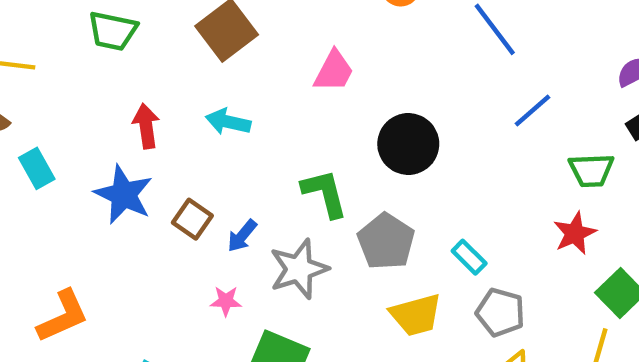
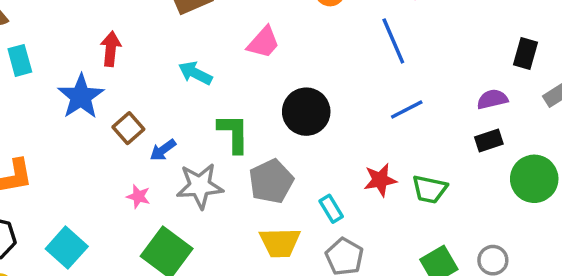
cyan arrow: (228, 122) -> (195, 73), moved
green trapezoid: (591, 170) -> (430, 189), moved
red star: (575, 233) -> (380, 180), moved

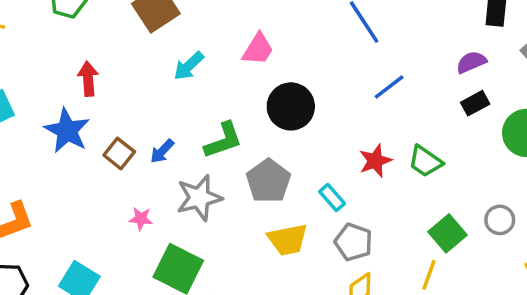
pink trapezoid: (263, 42) -> (258, 49), moved
cyan arrow: (195, 73) -> (189, 66), moved, turned -60
green L-shape: (234, 133) -> (223, 140), turned 81
blue arrow: (163, 150) -> (162, 151), moved
green trapezoid: (430, 189) -> (425, 161), turned 33

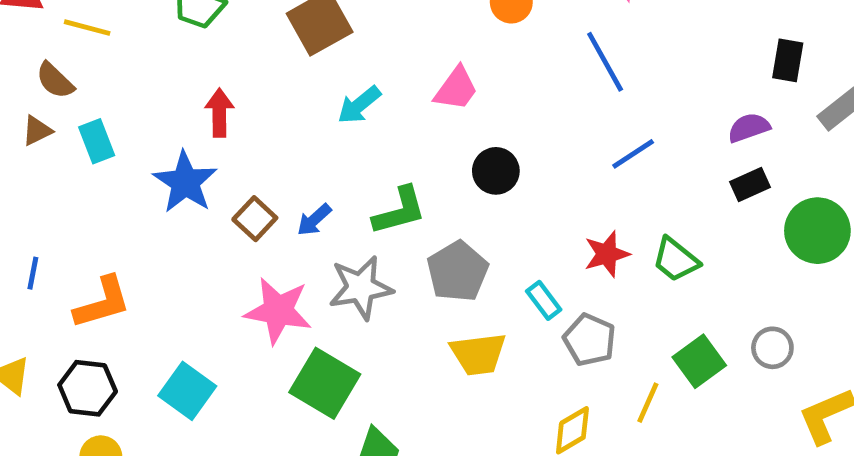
black circle: (291, 106) -> (496, 171), size x0.7
pink star: (141, 219) -> (278, 311), size x2.0
gray pentagon: (353, 242) -> (590, 340), moved
yellow line: (429, 275) -> (648, 403), moved

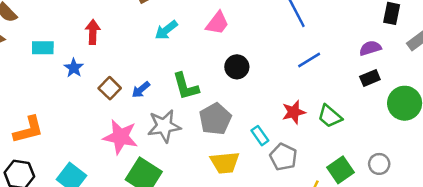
cyan rectangle: (97, 141) -> (43, 48), moved, turned -70
blue star: (185, 182) -> (74, 68), size x0.6
green L-shape: (399, 211) -> (186, 86), turned 88

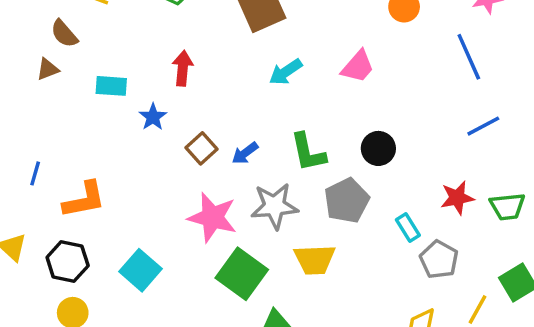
black circle: (237, 67) -> (378, 148), moved
green trapezoid: (330, 116) -> (507, 207), turned -50
yellow trapezoid: (225, 163) -> (315, 260), moved

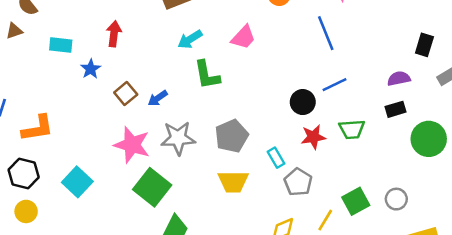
black circle: (378, 148) -> (303, 102), moved
green L-shape: (308, 152) -> (207, 75), moved
green trapezoid: (507, 207) -> (352, 129), moved
yellow trapezoid: (315, 260) -> (233, 182), moved

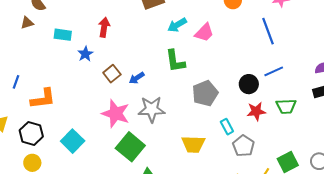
cyan arrow: (190, 39) -> (177, 25), moved
gray pentagon: (232, 136) -> (205, 93), moved

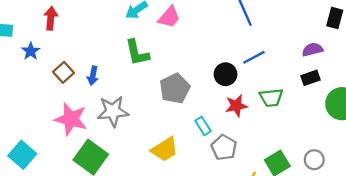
blue arrow: (137, 78) -> (93, 76), turned -42
yellow trapezoid: (193, 144) -> (165, 149), turned -30

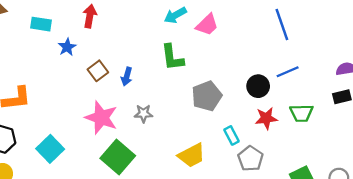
gray star: (113, 111) -> (143, 114), size x0.6

